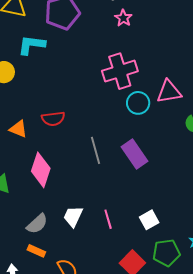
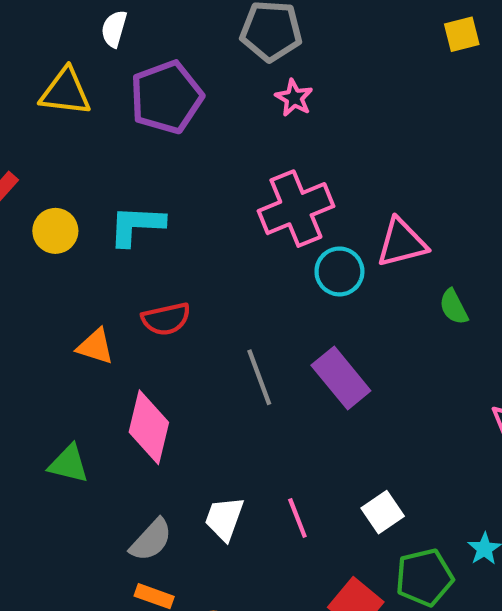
cyan L-shape: (32, 45) -> (136, 225), moved

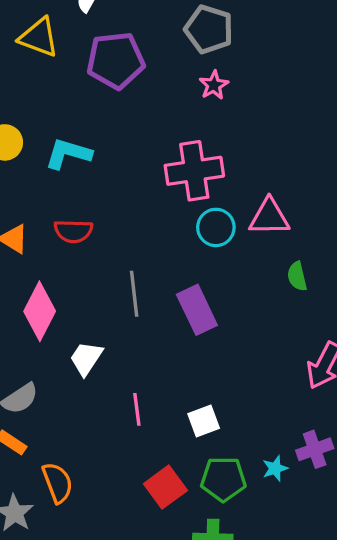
white trapezoid: (224, 519) -> (86, 358), moved

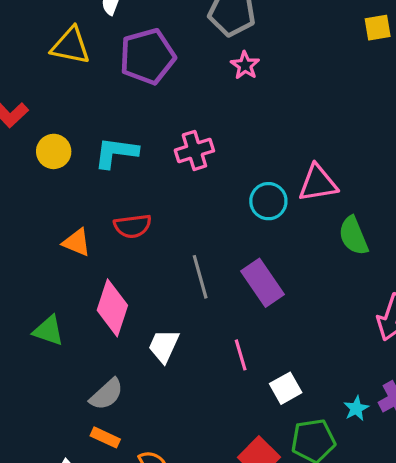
pink cross: (194, 171) -> (194, 150), moved, size x0.7
green semicircle: (297, 276) -> (353, 236), size x1.4
pink line: (137, 409) -> (241, 355), moved
cyan star: (275, 468) -> (356, 409), moved

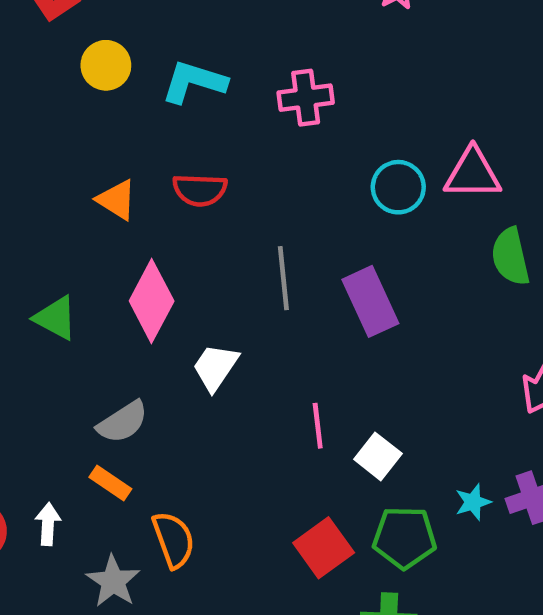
pink line: (241, 355) -> (318, 426), moved
white square: (286, 388) -> (378, 456), turned -32

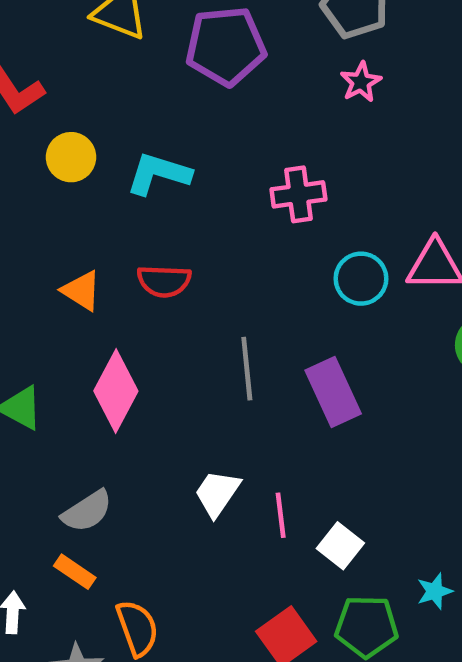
pink cross: (306, 98) -> (298, 194), moved
white trapezoid: (215, 367) -> (217, 493), moved

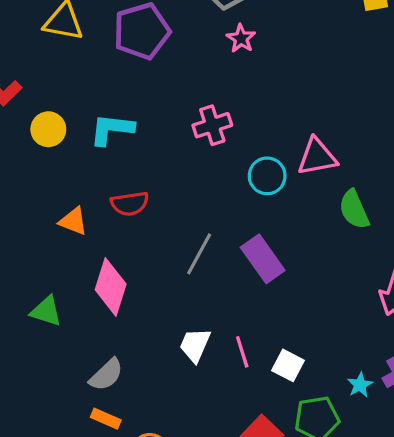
gray line: (247, 369) -> (199, 254), turned 45

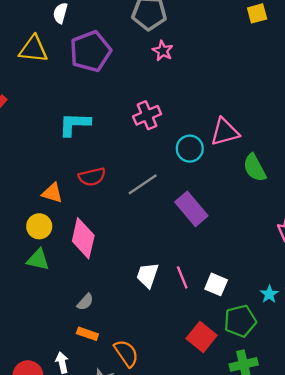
yellow circle: (48, 129) -> (39, 226), moved
gray line: (199, 254) -> (143, 184), moved, turned 32
gray semicircle: (106, 375) -> (85, 302), size x0.7

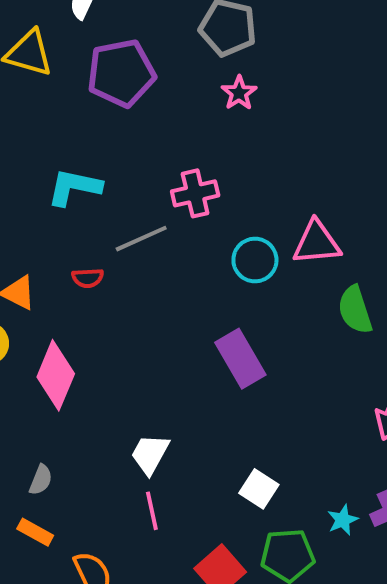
red semicircle: (92, 177) -> (88, 278), size x0.7
gray line: (143, 184) -> (141, 239), moved
pink line: (182, 277) -> (152, 511), moved
gray semicircle: (85, 302) -> (41, 480), turned -30

